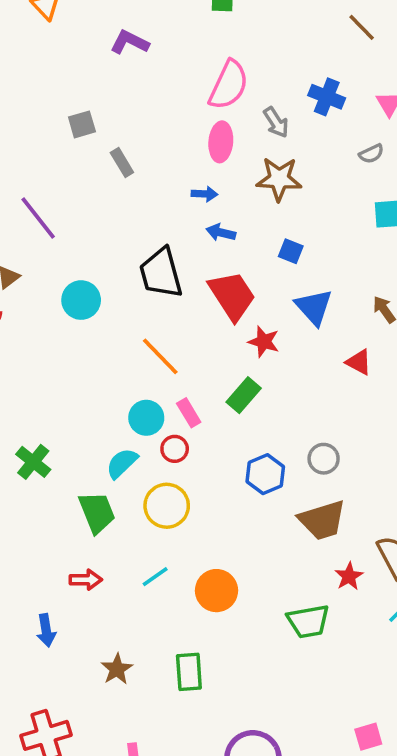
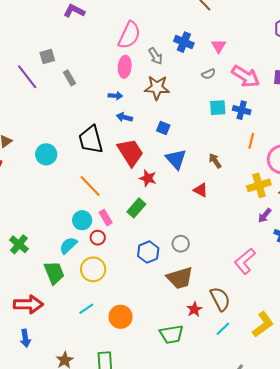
purple line: (38, 218) -> (27, 77), moved
red arrow: (86, 580) -> (28, 304), moved, size x1.6

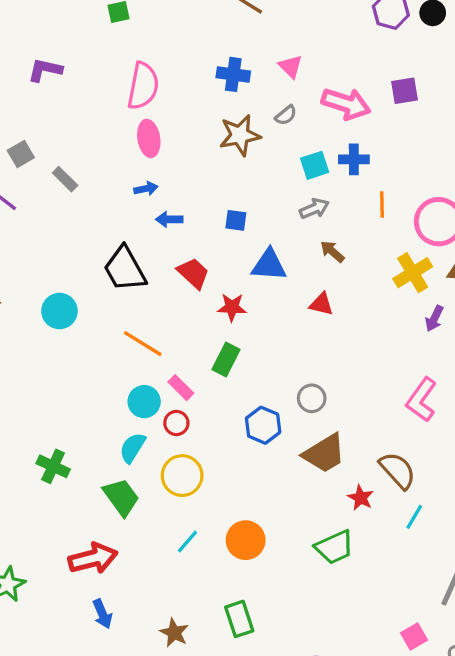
gray arrow: (156, 56) -> (314, 209), moved, turned -66
brown star: (157, 88) -> (240, 135), moved
red trapezoid: (130, 152) -> (193, 273), size x0.7
blue triangle: (176, 159) -> (269, 265), turned -30

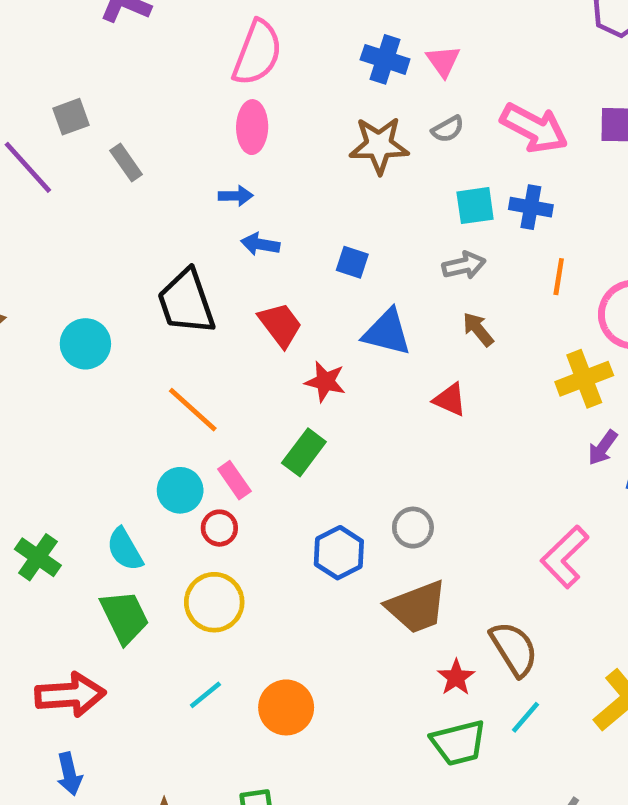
pink triangle: (291, 67) -> (443, 61), moved
cyan semicircle: (133, 448) -> (125, 549), moved, turned -72
green trapezoid: (334, 547) -> (458, 743), moved

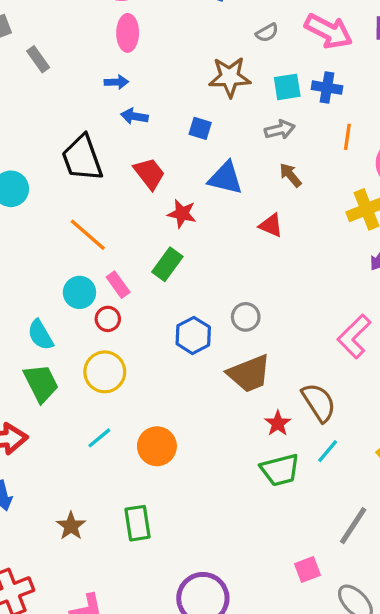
brown star: (379, 145) -> (230, 77), moved

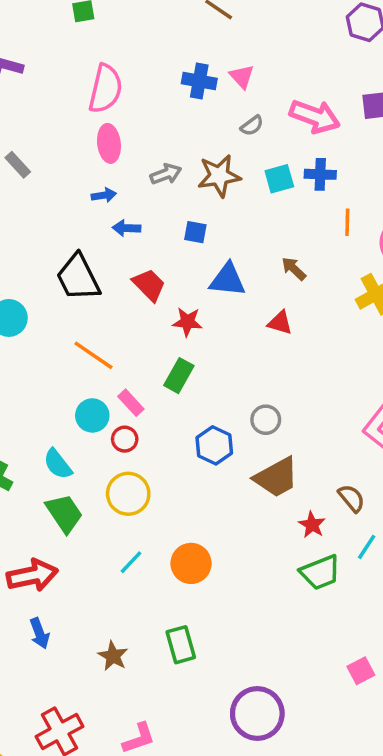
gray rectangle: (38, 59) -> (18, 165), moved
gray arrow: (280, 130) -> (166, 174), moved
brown semicircle: (319, 402) -> (351, 498), size x0.7

